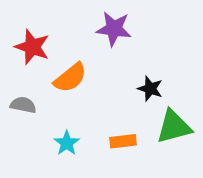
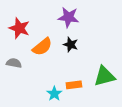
black star: (150, 89) -> (71, 45), moved
cyan star: (67, 143) -> (54, 94), moved

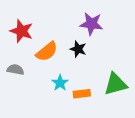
purple star: (68, 17) -> (91, 24), moved
cyan star: (54, 94) -> (60, 83), moved

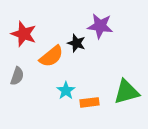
black star: (78, 49) -> (76, 43), moved
gray semicircle: (15, 70) -> (17, 76), turned 98

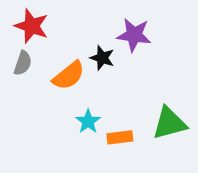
red star: (24, 34) -> (32, 26), moved
gray semicircle: (17, 76) -> (23, 63), moved

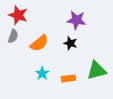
black star: (102, 58) -> (70, 43), moved
cyan star: (88, 121) -> (42, 73), moved

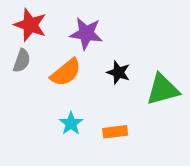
purple star: (76, 20) -> (86, 33), moved
green triangle: (97, 70) -> (163, 89), moved

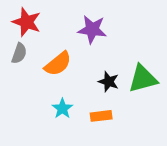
purple star: (86, 33) -> (92, 29), moved
black star: (118, 72) -> (109, 82), moved

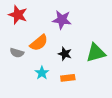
gray semicircle: (19, 53) -> (17, 53), moved, turned 88
black star: (109, 82) -> (65, 54), moved

